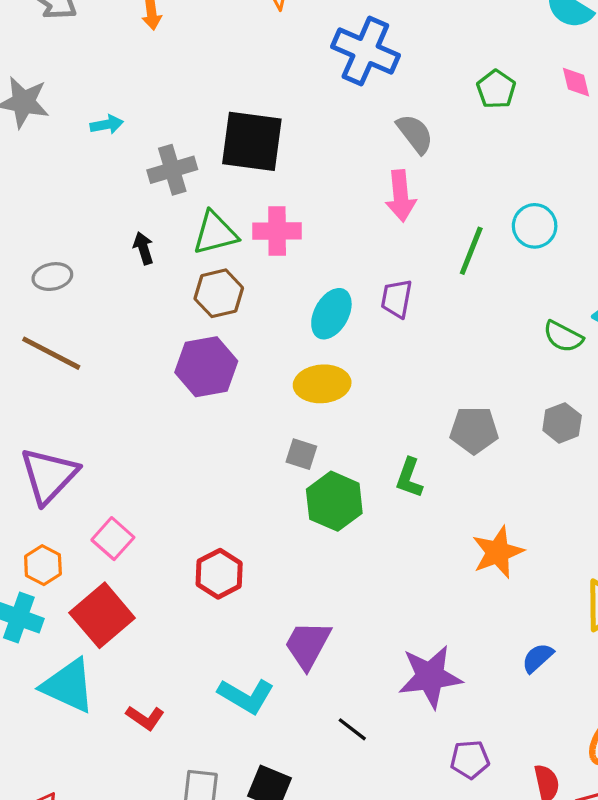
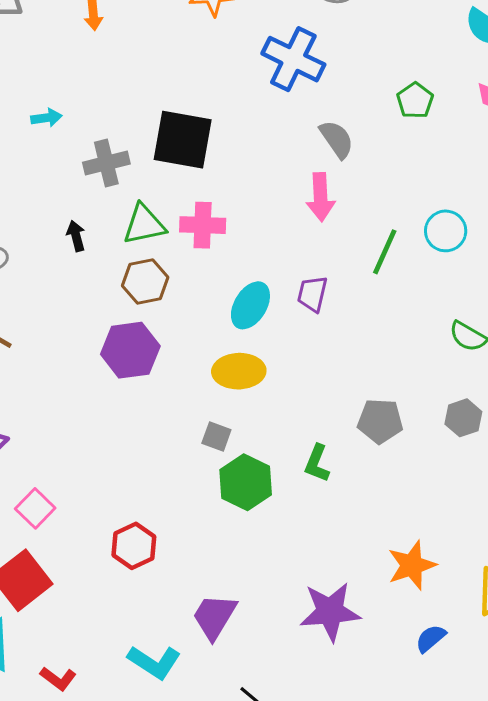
orange star: (498, 552) -> (412, 565), moved
purple star: (430, 677) -> (330, 612), moved

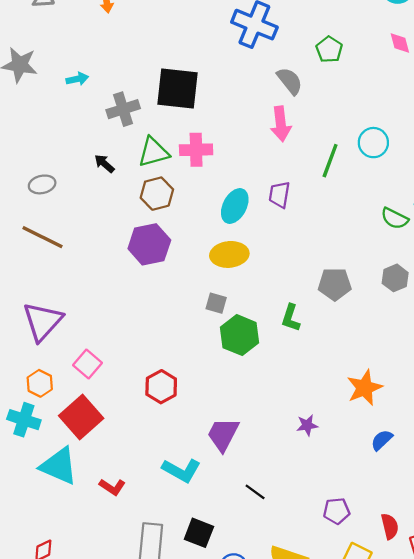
green pentagon: (415, 101) -> (329, 49), moved
black arrow: (76, 236) -> (104, 164), turned -30
purple star: (330, 612) -> (307, 425), size x0.5

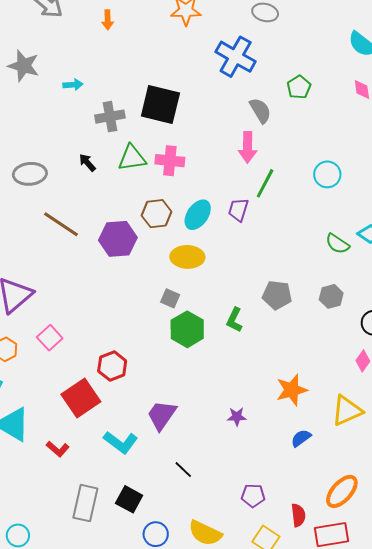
green line: (330, 161) -> (265, 183), moved
gray ellipse: (42, 184) -> (30, 174), size x1.4
brown hexagon: (157, 194) -> (157, 214), moved
brown line: (42, 237) -> (61, 224), moved
red square: (81, 417) -> (81, 398), moved

